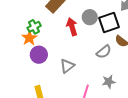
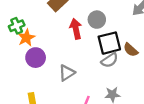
black square: (109, 23) -> (109, 43), moved
green cross: (34, 27) -> (17, 26), moved

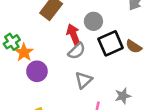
gray semicircle: (110, 60) -> (77, 51), moved
gray triangle: (67, 73) -> (84, 80), moved

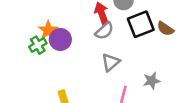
green cross: (12, 42) -> (38, 45), moved
purple circle: (37, 71) -> (60, 39), moved

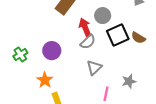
orange star: (48, 30) -> (45, 80), moved
green cross: (38, 45) -> (20, 54), moved

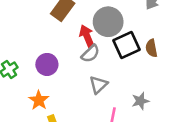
gray circle: (103, 16) -> (108, 22), size x1.5
brown semicircle: (138, 38) -> (151, 48), turned 48

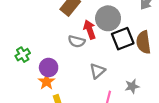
brown semicircle: (151, 48) -> (143, 42), size x1.5
gray semicircle: (90, 54) -> (77, 41), moved, turned 56
purple circle: (47, 64) -> (49, 67), moved

